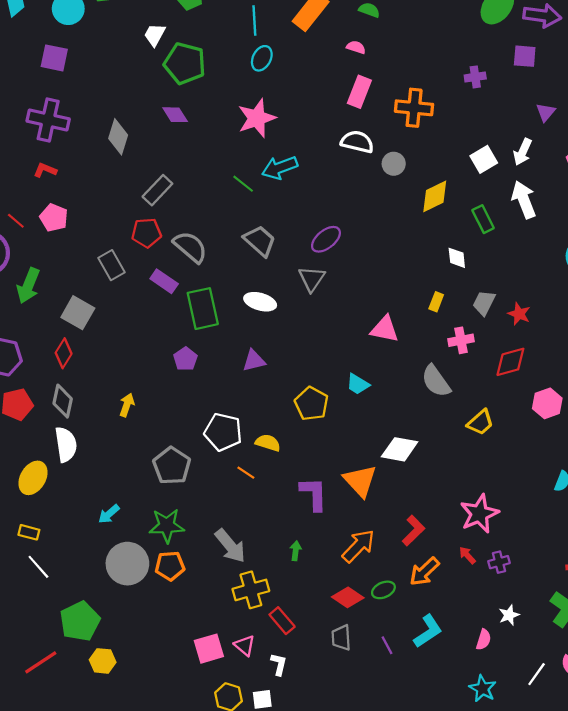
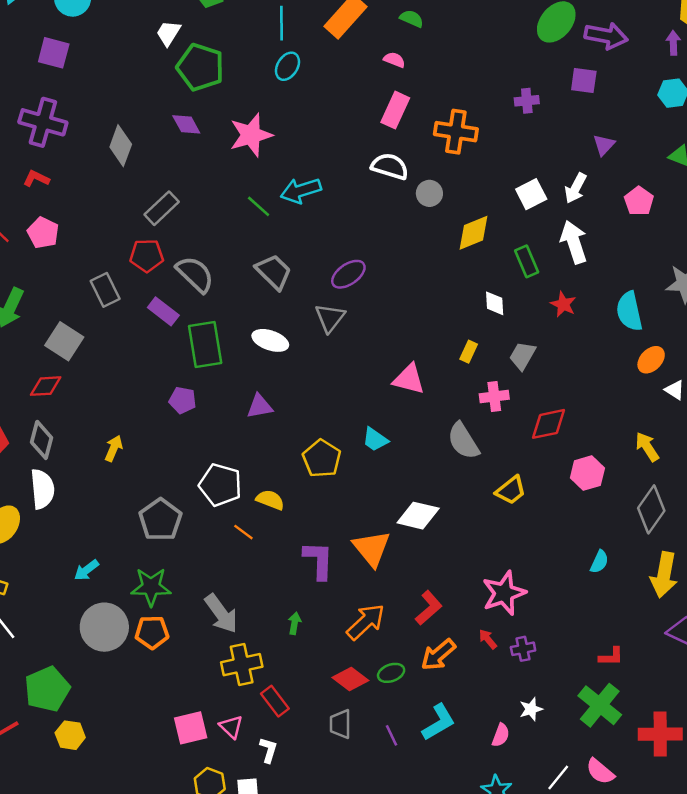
pink star: (257, 118) -> (251, 135), moved
red star: (519, 314) -> (563, 304), moved
red diamond: (64, 353) -> (46, 386), turned 52
purple pentagon: (185, 359) -> (183, 400), turned -30

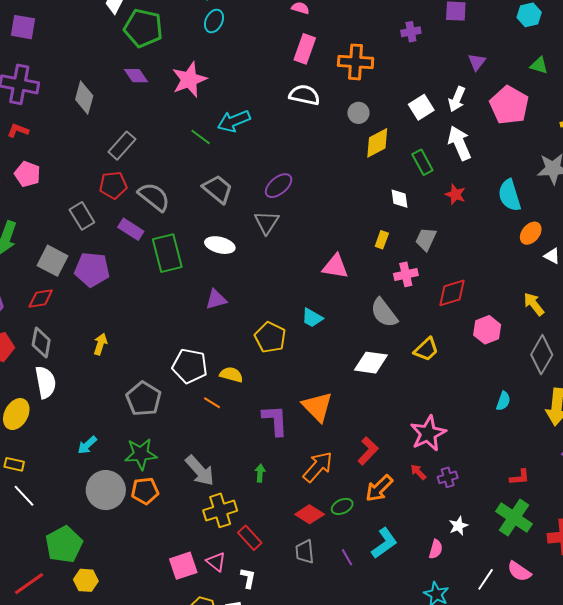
gray circle: (429, 193) -> (358, 113), moved
pink pentagon: (639, 201) -> (509, 105), size x1.6
purple pentagon: (183, 400) -> (92, 269), moved, size x1.6
white diamond: (418, 516) -> (371, 363), moved

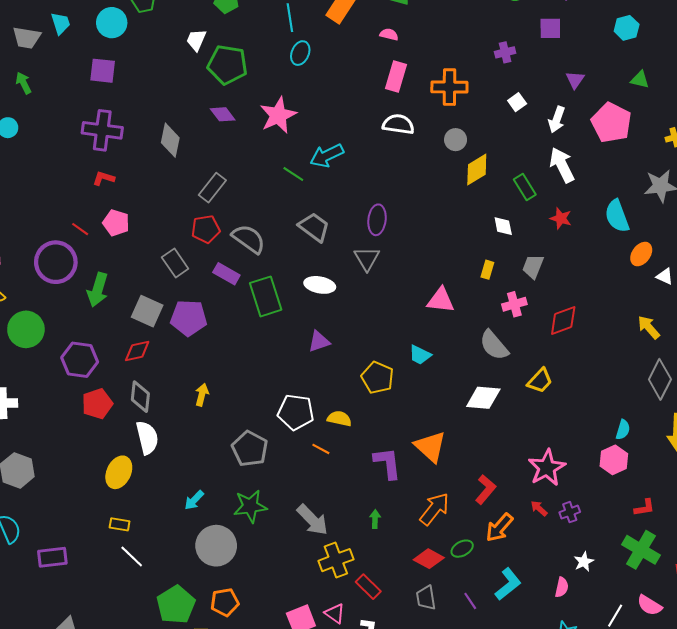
white square: (421, 107) -> (517, 102), moved, size x0.7
purple ellipse: (279, 186) -> (377, 220), turned -40
pink hexagon: (487, 330) -> (614, 460), moved
orange pentagon: (145, 491) -> (225, 602), moved

